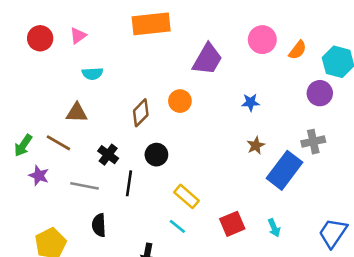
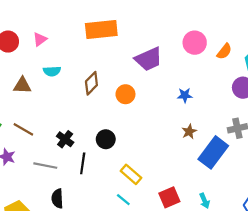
purple trapezoid: (207, 59) -> (149, 59), turned 36
brown triangle: (77, 113) -> (22, 85), moved
brown diamond: (141, 113) -> (91, 83), moved

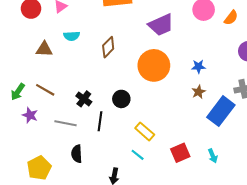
orange circle: (125, 94) -> (154, 65), moved, size x1.8
blue star: (185, 95) -> (199, 66), moved

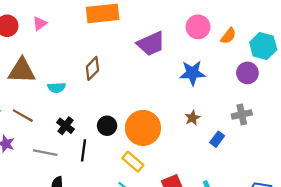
cyan semicircle: (72, 36) -> (57, 88), moved
brown triangle: (44, 49) -> (22, 71), size x1.5
orange circle: (154, 65) -> (143, 128), moved
blue star: (199, 66) -> (192, 73), moved, size x1.6
blue rectangle: (221, 111) -> (217, 139), size x0.5

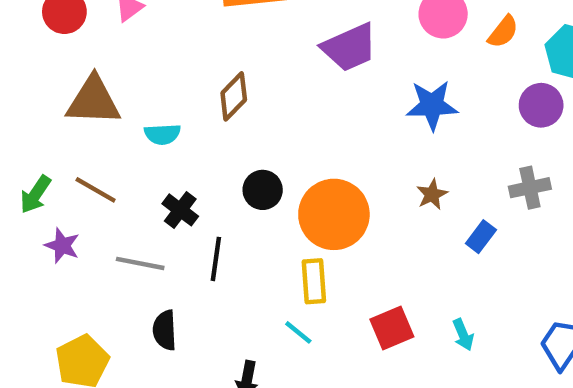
black circle: (107, 126) -> (263, 190), moved
yellow rectangle: (133, 162) -> (314, 281), turned 45

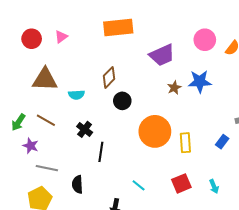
black circle: (263, 190) -> (122, 101), moved
brown star: (432, 194) -> (174, 88), moved
gray line: (140, 263) -> (47, 168), moved
yellow rectangle: (314, 281) -> (185, 143), moved

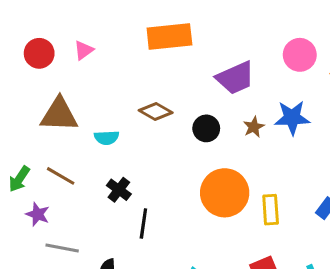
brown diamond: (109, 77) -> (156, 112), turned 75
black circle: (122, 101) -> (206, 128), moved

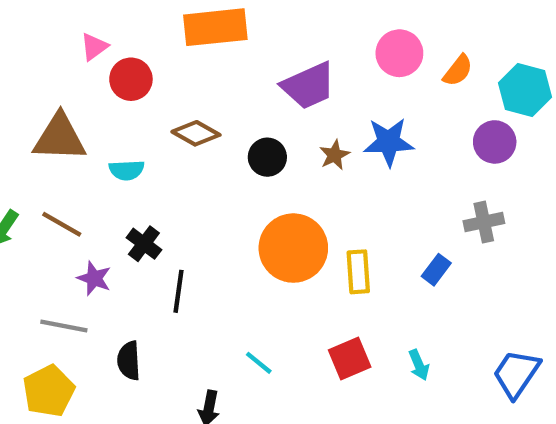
red circle: (39, 53) -> (131, 79), moved
purple star: (38, 214) -> (94, 278), moved

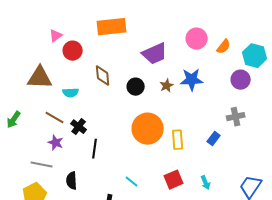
brown diamond: (196, 133) -> (103, 76), turned 55
brown line: (62, 224) -> (55, 118), moved

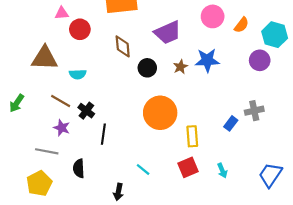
pink triangle: (56, 36) -> (62, 13), turned 32
brown diamond: (103, 76) -> (123, 46), moved
gray cross: (236, 117) -> (254, 111), moved
yellow rectangle: (178, 140) -> (192, 136), moved

